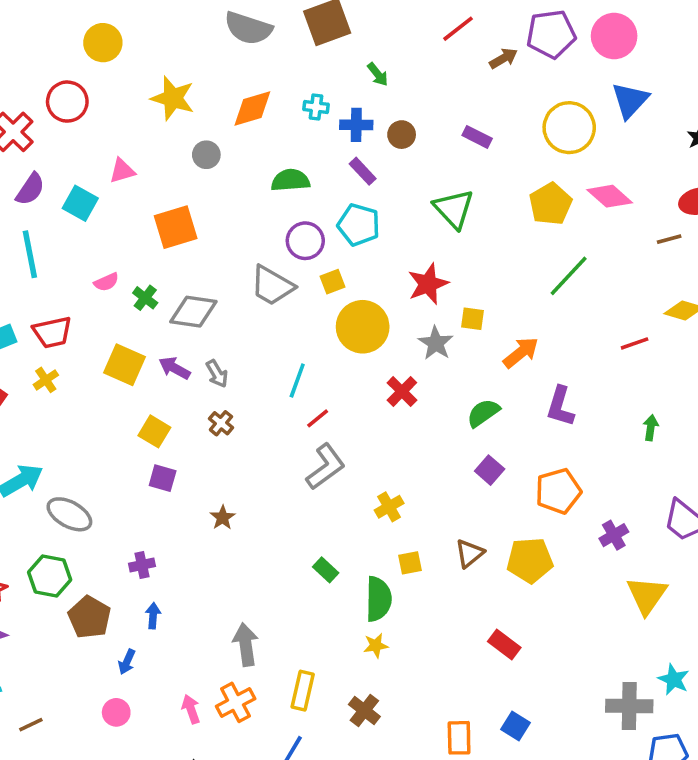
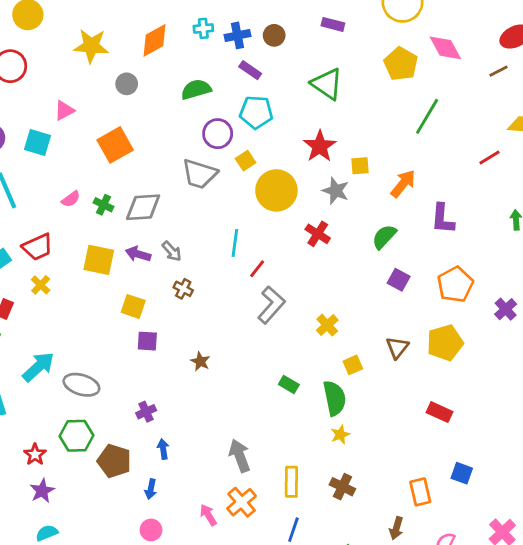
pink diamond: (610, 196) -> (445, 48), turned 32

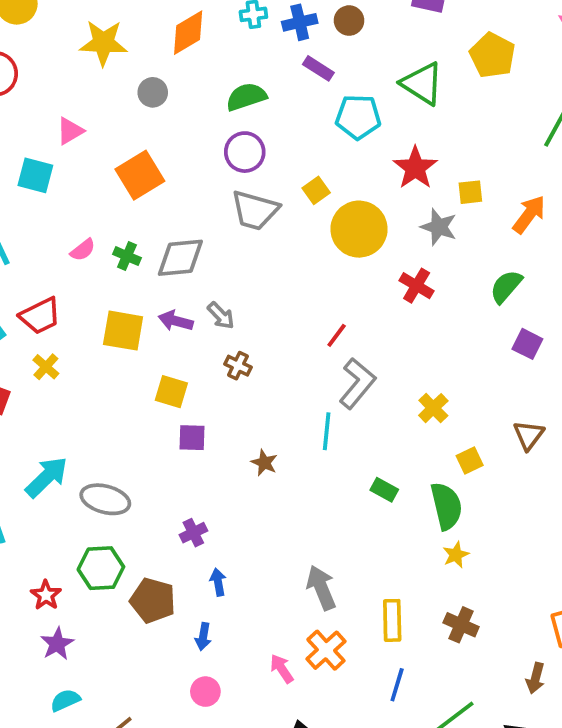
yellow pentagon: (401, 64) -> (492, 55), moved
cyan pentagon: (256, 112) -> (358, 117), moved
purple circle: (218, 134) -> (245, 152), moved
cyan line: (235, 243) -> (327, 431), moved

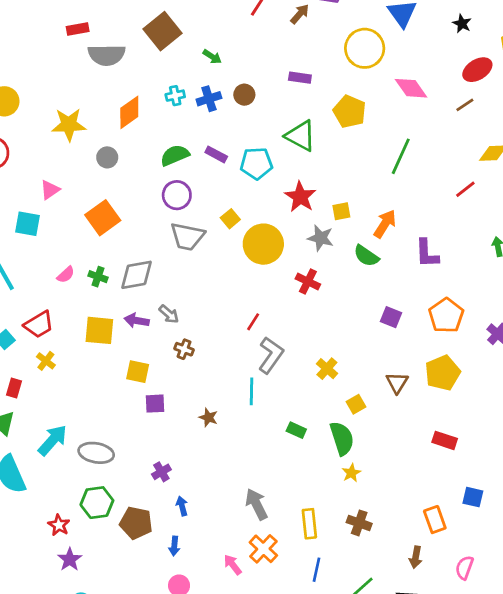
purple rectangle: (318, 68) -> (216, 154), moved
green semicircle: (506, 287) -> (366, 256), moved, turned -92

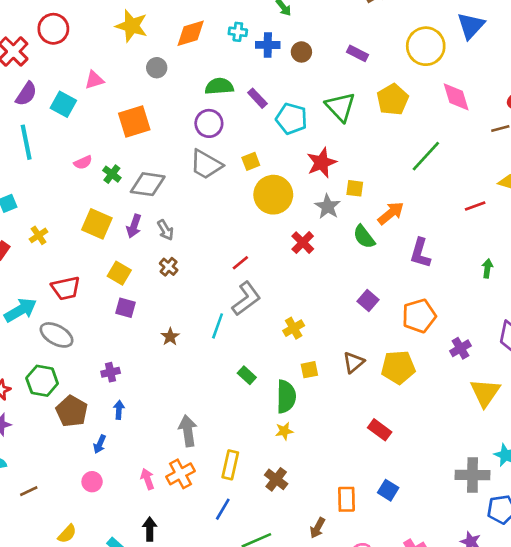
purple arrow: (137, 320) -> (134, 226), turned -100
red trapezoid: (39, 325) -> (66, 288), moved

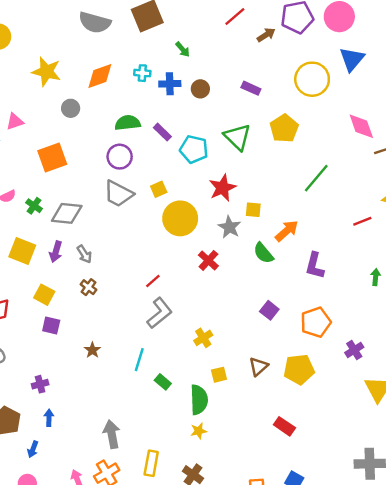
pink diamond: (456, 97) -> (361, 126), moved
cyan line: (218, 326) -> (139, 360), moved

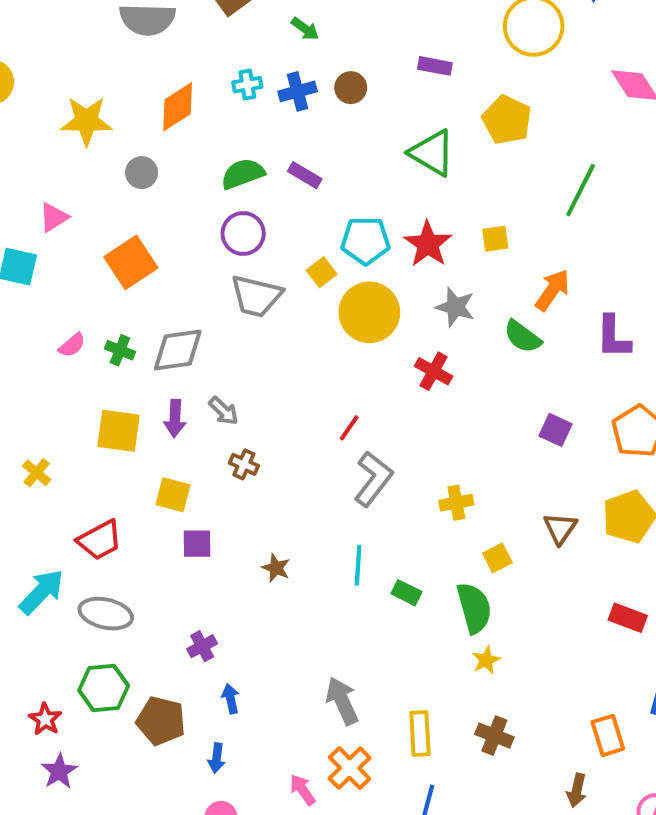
cyan pentagon: (194, 149) -> (366, 241), moved
yellow square: (253, 210) -> (495, 239), moved
yellow cross: (203, 338) -> (456, 503), turned 36

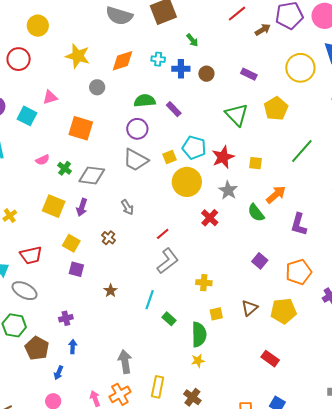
orange square: (131, 262) -> (81, 128), turned 35
gray arrow: (224, 411) -> (127, 207), moved

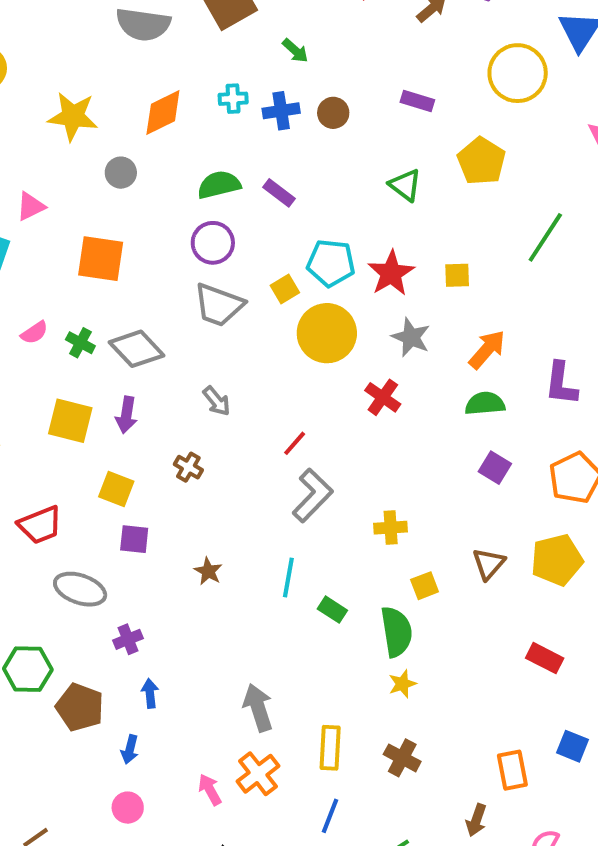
green triangle: (237, 115) -> (405, 185), size x0.7
gray diamond: (92, 175) -> (137, 349), turned 48
orange arrow: (276, 195) -> (487, 349), moved
green semicircle: (256, 213) -> (485, 404), moved, turned 132
gray ellipse: (25, 291) -> (80, 589), moved

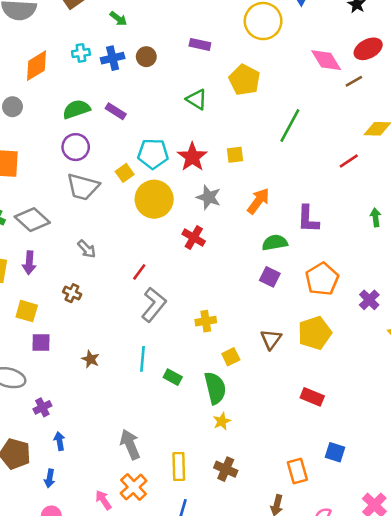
green semicircle: (485, 404) -> (275, 243), moved

